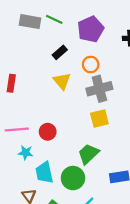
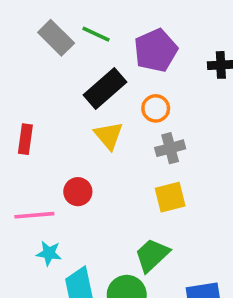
gray rectangle: (30, 22) -> (56, 38), turned 35
black rectangle: (60, 52) -> (105, 88), size x1.6
gray cross: (99, 89) -> (170, 148), size x0.7
red circle: (48, 132) -> (78, 192), moved

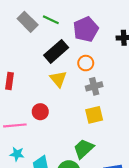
cyan star: (49, 253) -> (17, 154), moved

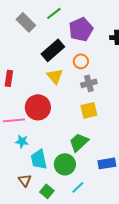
green line: (51, 20) -> (54, 13), moved, turned -63
red circle: (40, 112) -> (38, 107), size x1.6
cyan star: (17, 154) -> (22, 141), moved

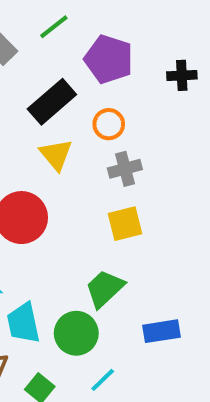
purple pentagon: (81, 29) -> (109, 59), turned -30

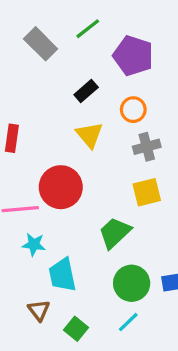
black rectangle: (52, 102) -> (86, 91), size x0.6
green trapezoid: (105, 289) -> (115, 233), moved
green circle: (76, 333) -> (132, 283), moved

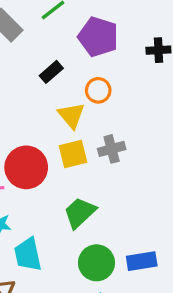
yellow triangle: (89, 135) -> (71, 115), moved
gray cross: (147, 147) -> (112, 149), moved
yellow square: (147, 192) -> (73, 154), moved

